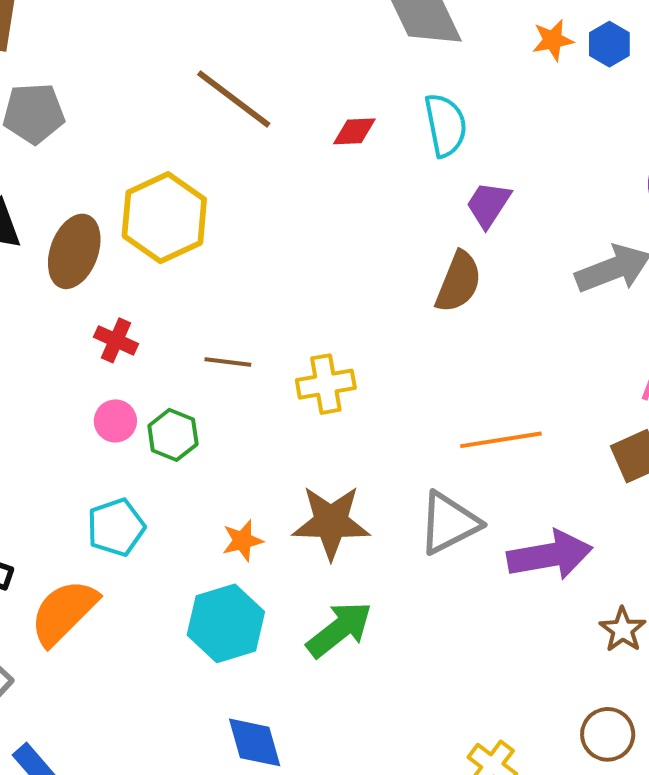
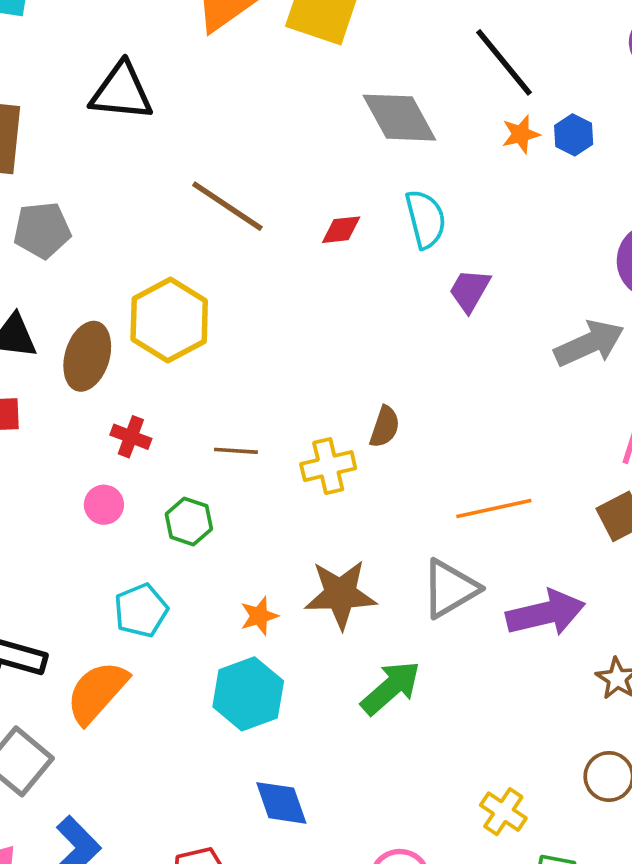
brown semicircle: (459, 282) -> (385, 427), moved, size x0.7
pink circle: (115, 421) -> (104, 505), moved
green arrow: (339, 629) -> (391, 688), moved

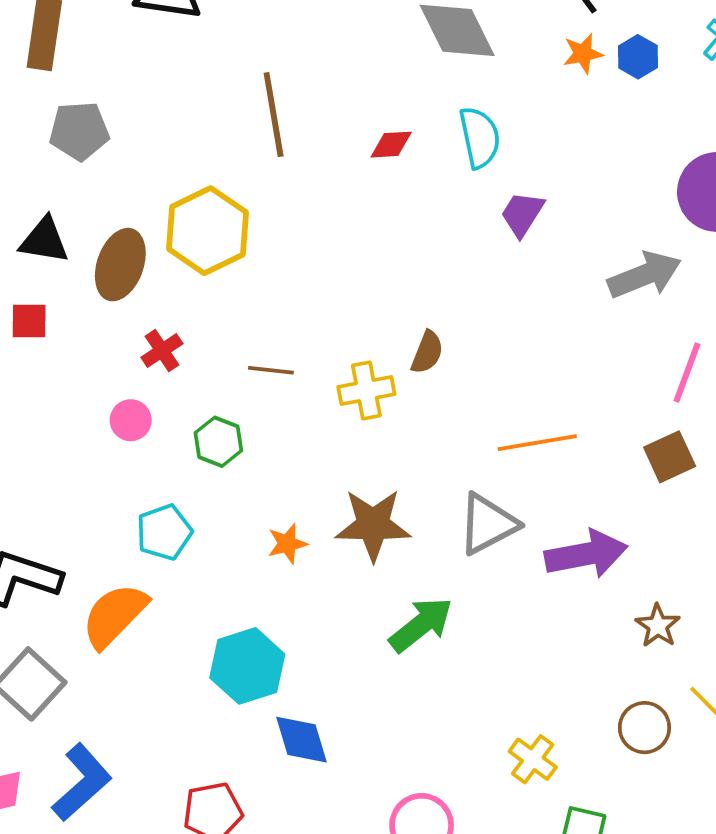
brown line: (227, 206) -> (274, 115), turned 44
red cross: (131, 437) -> (162, 351), turned 33
cyan hexagon: (248, 694) -> (247, 666), moved

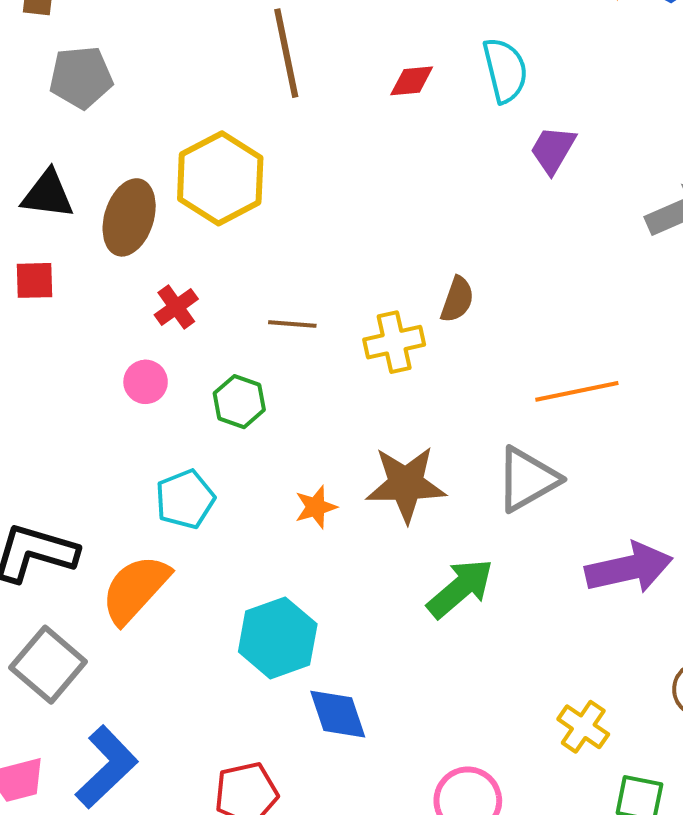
purple arrow: (586, 554) -> (629, 568), moved

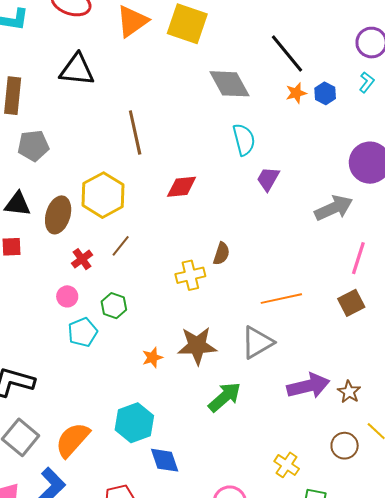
red diamond: (412, 81) -> (182, 187), moved, size x1.4
brown line: (292, 324) -> (121, 246), moved, turned -55
cyan pentagon: (185, 499) -> (83, 332), moved
orange semicircle: (135, 589) -> (72, 440), moved

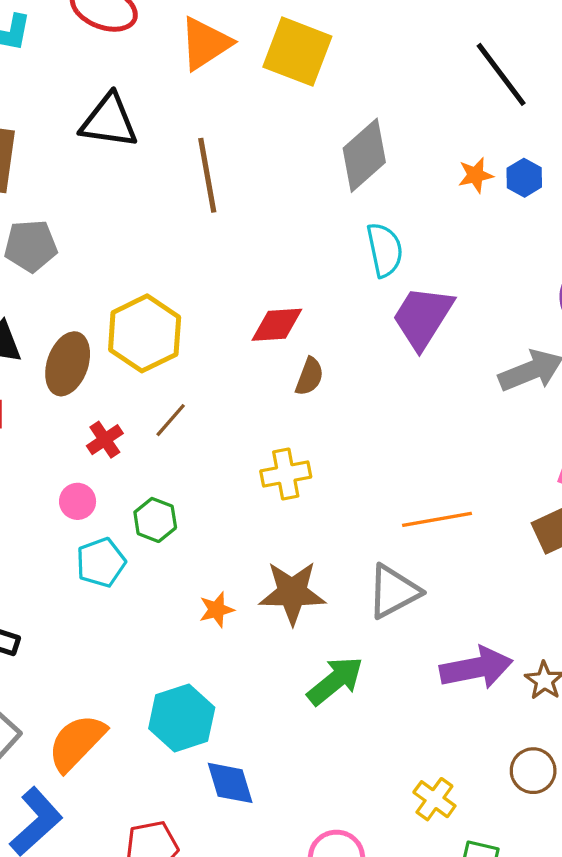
black line: (287, 54) -> (501, 74), moved
gray diamond: (229, 84) -> (364, 155), turned 75
brown line: (135, 132) -> (207, 175), moved
purple trapezoid: (268, 179) -> (423, 317), size x1.6
brown semicircle: (221, 254) -> (309, 377), moved

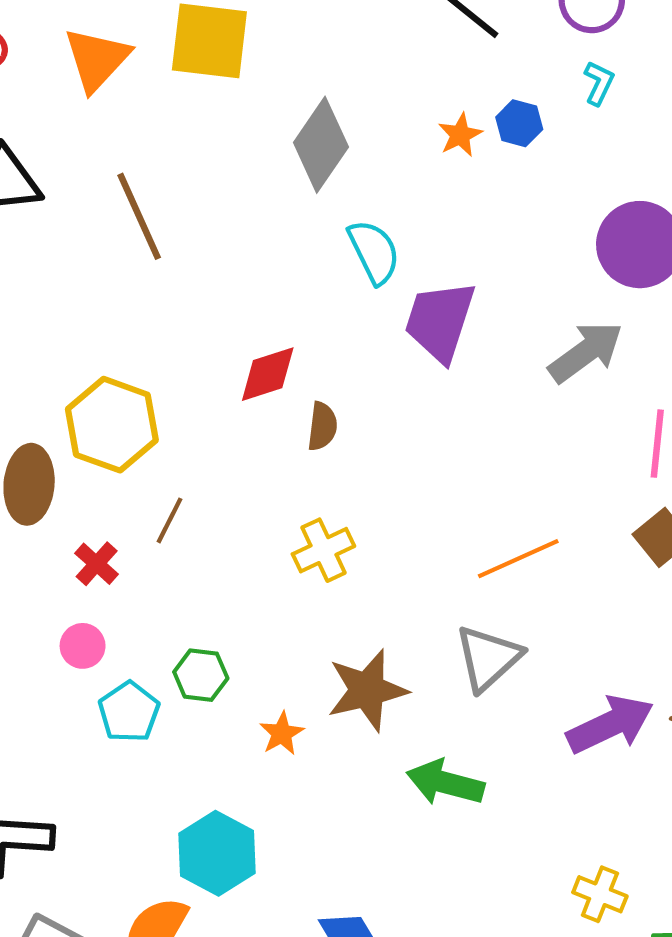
green hexagon: (155, 520) -> (201, 675), moved
green arrow: (335, 681) -> (445, 783), turned -112
cyan hexagon: (182, 718) -> (217, 853), moved

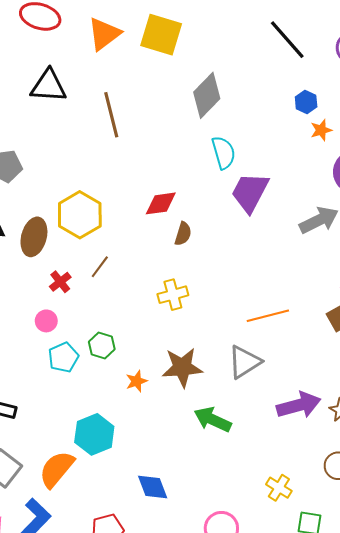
orange star: (460, 135) -> (321, 130), moved

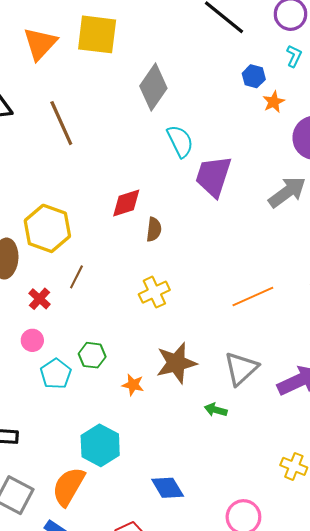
gray triangle: (244, 362) -> (241, 369), moved
orange star: (137, 381) -> (133, 385), turned -30
green arrow: (213, 420) -> (216, 410), size x0.6

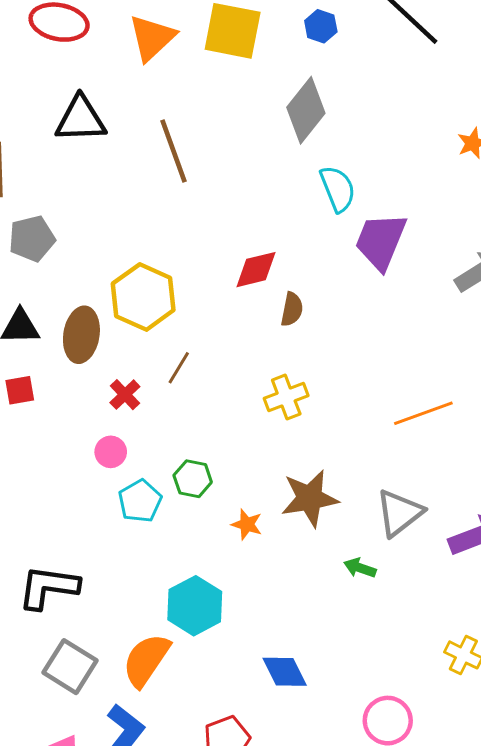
blue hexagon: (254, 76) -> (321, 26), moved

